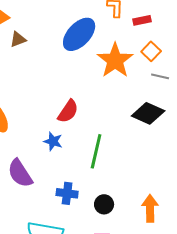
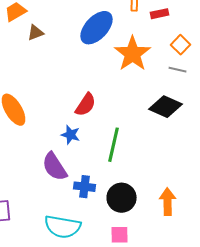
orange square: (151, 51) -> (180, 45), moved
purple semicircle: (20, 173) -> (54, 167), moved
black circle: (104, 204) -> (122, 198), size x1.5

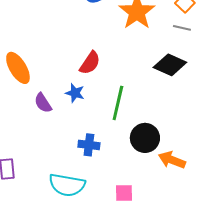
purple semicircle: (54, 167) -> (43, 103), moved, size x0.7
black circle: (122, 198) -> (145, 138), moved
orange arrow: (168, 202) -> (172, 160), turned -68

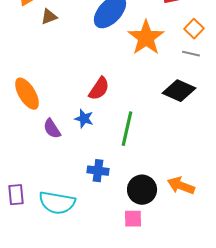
black circle: (145, 138) -> (142, 190), moved
cyan semicircle: (67, 185) -> (57, 203), moved

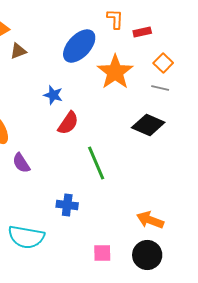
blue star: (84, 119) -> (53, 95), moved
green line: (127, 129) -> (96, 163), turned -36
black circle: (142, 190) -> (147, 255), moved

